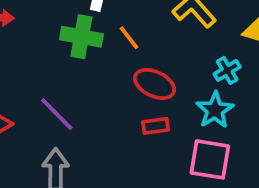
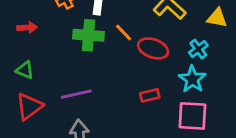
red ellipse: (155, 84) -> (153, 48), moved
purple line: (57, 114) -> (76, 94), turned -52

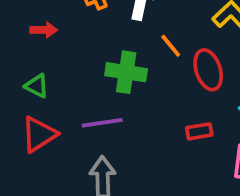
green cross: (88, 35) -> (126, 72), moved
red ellipse: (153, 48) -> (208, 70), turned 48

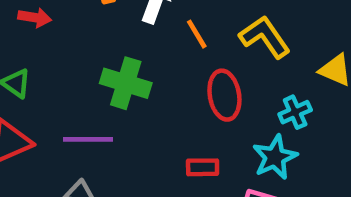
orange line: (171, 46) -> (197, 34), moved

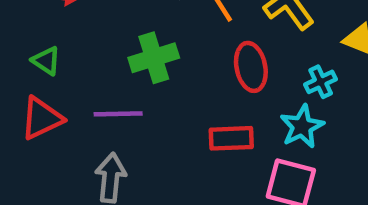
green cross: (126, 83) -> (154, 58), turned -33
red rectangle: (203, 167) -> (231, 138), size x1.4

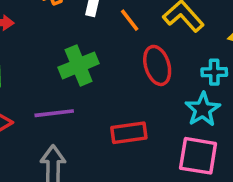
cyan cross: (321, 82) -> (214, 72), turned 30
red rectangle: (231, 138) -> (129, 133), moved

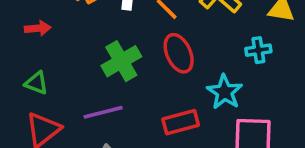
red ellipse: (157, 65) -> (179, 53), moved
cyan star: (203, 109) -> (225, 92), moved

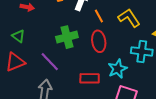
cyan cross: (258, 50) -> (142, 51), size x1.5
purple line: (103, 112) -> (50, 62), turned 45

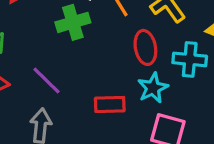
green cross: (67, 37) -> (73, 22), moved
red ellipse: (99, 41) -> (145, 47), moved

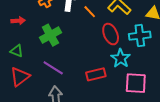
green cross: (73, 22) -> (50, 35), moved

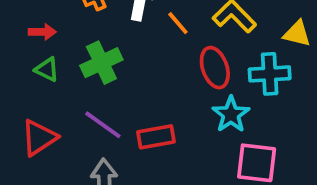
green triangle: (17, 51) -> (47, 70), moved
red rectangle: (96, 74) -> (156, 137), moved

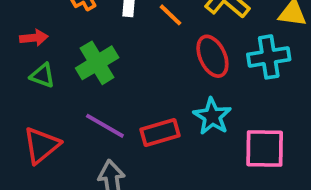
cyan star: (231, 114) -> (212, 116), moved

